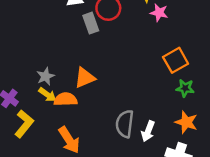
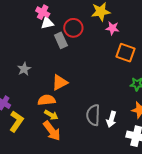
orange square: (176, 60) -> (126, 53), moved, turned -36
gray star: (45, 76) -> (24, 69), moved
yellow arrow: (47, 95) -> (51, 115), moved

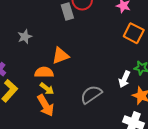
gray semicircle: (93, 115) -> (91, 94), turned 45
white arrow: (111, 119) -> (124, 79), moved

